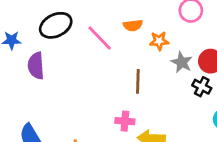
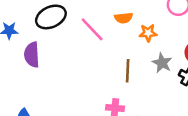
gray star: (182, 62) -> (162, 63), moved

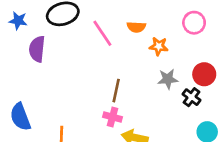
gray star: (162, 63) -> (168, 79), turned 30
brown line: (128, 71) -> (116, 91), moved

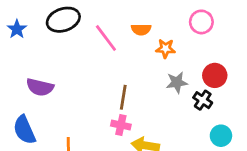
blue star: (18, 21) -> (17, 29), turned 30
purple semicircle: (37, 49) -> (40, 87), moved, turned -80

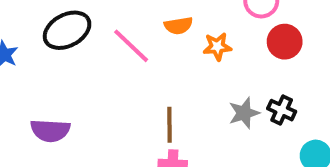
red circle: (215, 75) -> (285, 42), moved
gray star: (177, 82) -> (244, 113), moved

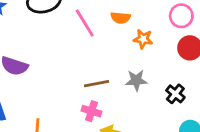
gray star: (244, 113) -> (136, 80), moved
brown line: (170, 125) -> (96, 84), turned 65

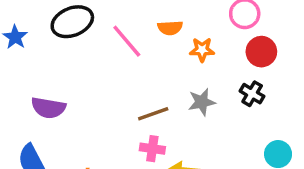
black cross: (175, 94) -> (252, 94), moved

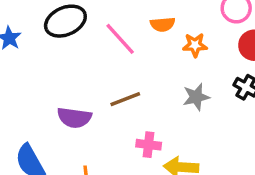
purple semicircle: (48, 108) -> (74, 118), moved
brown line: (153, 114) -> (125, 99), moved

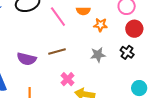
pink cross: (149, 145) -> (68, 79), turned 32

